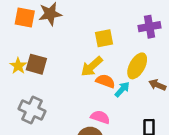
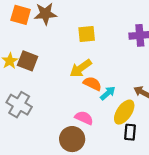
yellow square: (104, 38) -> (87, 34), moved
yellow ellipse: (137, 66) -> (124, 112), moved

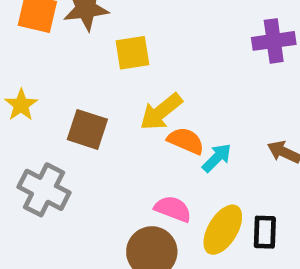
yellow square: (87, 34) -> (132, 53), moved
brown square: (28, 61) -> (87, 129), moved
yellow ellipse: (124, 112) -> (223, 230), moved

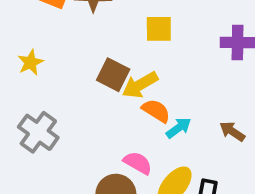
yellow square: (132, 53) -> (159, 29), moved
brown square: (87, 129) -> (113, 75), moved

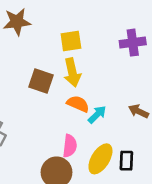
yellow arrow: (140, 85) -> (72, 73), moved, turned -64
pink semicircle: (138, 163) -> (70, 146), turned 75

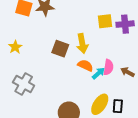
yellow square: (71, 41) -> (105, 21), moved
pink semicircle: (70, 146) -> (108, 67), moved

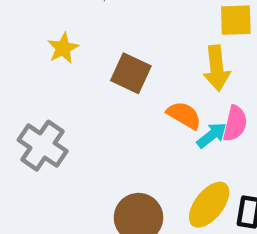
yellow arrow: (82, 43) -> (217, 68), moved
yellow star: (15, 47) -> (63, 48), moved

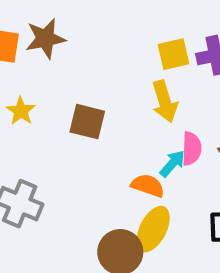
orange semicircle: (184, 115) -> (148, 186), moved
yellow ellipse: (209, 205) -> (153, 229), moved

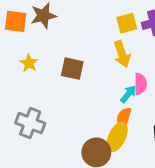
orange semicircle: (148, 186) -> (124, 118), moved, turned -90

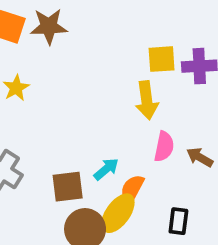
brown square: (72, 69) -> (68, 187), moved, turned -30
cyan arrow: (128, 94) -> (106, 169), moved

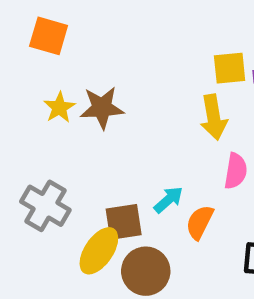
brown star: (49, 26) -> (102, 108), moved
yellow ellipse: (118, 213) -> (99, 251), moved

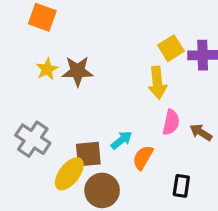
yellow square: (230, 68) -> (171, 48), turned -30

